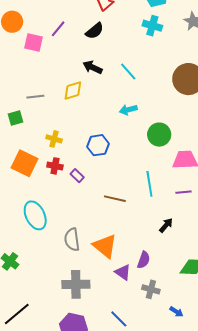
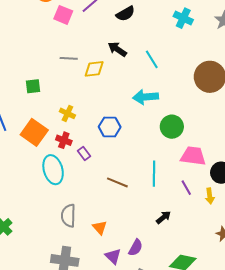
gray line: (35, 97) -> (69, 58), moved
cyan arrow: (128, 110) -> (146, 97), size x1.4
purple line: (184, 192) -> (186, 188), turned 56
cyan ellipse: (35, 215) -> (53, 170), moved
orange triangle: (105, 246) -> (100, 228), size x0.6

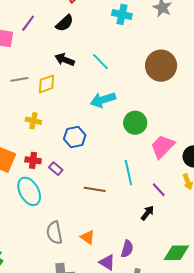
yellow cross: (67, 113) -> (33, 121), moved
pink trapezoid: (193, 156) -> (163, 147), turned -40
purple line: (186, 188) -> (159, 190), moved

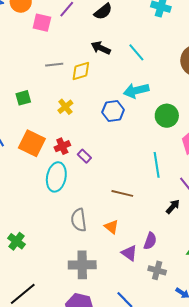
yellow cross: (33, 121) -> (65, 107), turned 35
blue hexagon: (75, 137) -> (113, 111), moved
red cross: (33, 160) -> (62, 146), turned -35
brown line: (95, 189) -> (122, 193), moved
cyan ellipse: (29, 191) -> (56, 177), turned 36

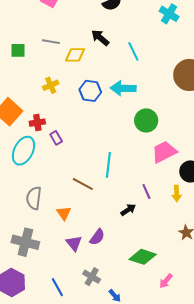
green square: (23, 98) -> (18, 50), moved
blue hexagon: (113, 111) -> (90, 91), moved
cyan line: (157, 165) -> (108, 165), moved
gray cross: (157, 270) -> (92, 277), moved

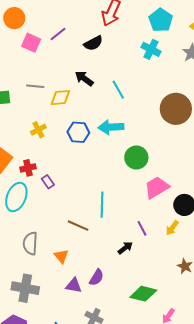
yellow arrow: (177, 194) -> (172, 228), turned 42
purple triangle: (74, 243) -> (74, 285), turned -36

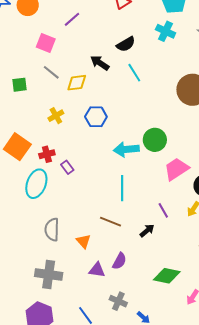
pink square: (31, 43) -> (46, 43), moved
black semicircle: (93, 43) -> (126, 44), moved
gray line: (35, 86) -> (51, 72), turned 36
cyan arrow: (111, 127) -> (126, 149), moved
brown line: (78, 226) -> (110, 222), moved

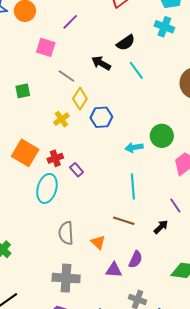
gray line: (51, 72) -> (66, 76), moved
yellow diamond: (77, 83) -> (80, 99), moved, turned -45
cyan arrow: (126, 149) -> (134, 147), size x0.7

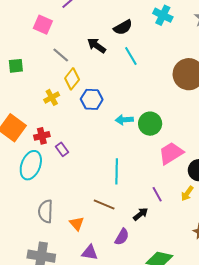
cyan arrow: (134, 147) -> (124, 120), moved
purple semicircle: (136, 259) -> (122, 237), moved

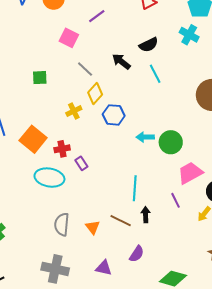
cyan ellipse: (31, 165) -> (49, 178), turned 76
purple line: (157, 194) -> (176, 200), moved
black arrow: (141, 214) -> (146, 215), moved, turned -56
orange triangle: (77, 224) -> (93, 227), moved

